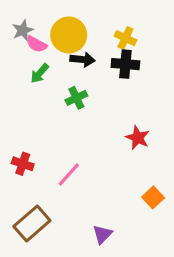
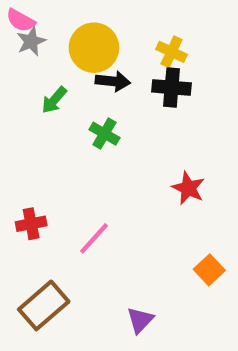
pink semicircle: (36, 44) -> (21, 20), moved
green cross: (76, 98) -> (104, 134), turned -35
red cross: (23, 164) -> (31, 224), turned -30

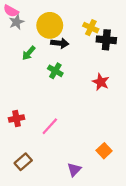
black cross: (172, 87) -> (106, 40), moved
red star: (188, 188) -> (101, 82), moved
orange square: (209, 270) -> (104, 151), moved
brown rectangle: (44, 305) -> (23, 162), size x0.7

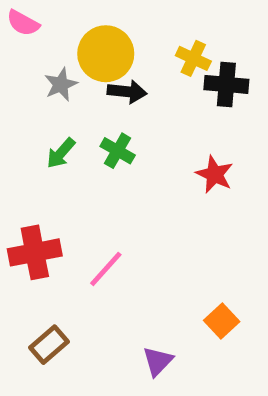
gray star: (16, 22) -> (61, 84), moved
green arrow: (29, 53) -> (61, 153), moved
red cross: (16, 119) -> (35, 252), size x1.5

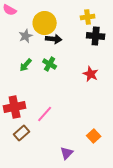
yellow cross: (193, 58) -> (88, 17), moved, turned -32
brown rectangle: (49, 345) -> (22, 133), moved

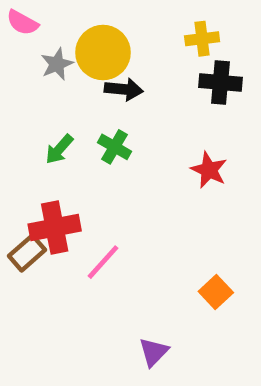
gray star: (26, 36) -> (57, 64), moved
red cross: (15, 107) -> (55, 228), moved
brown rectangle: (22, 133) -> (27, 253), moved
orange square: (94, 136) -> (216, 292), moved

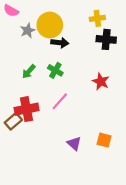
pink line: (103, 262) -> (60, 101), moved
orange square: (216, 292) -> (104, 140), turned -32
purple triangle: (154, 352) -> (74, 143), moved, turned -32

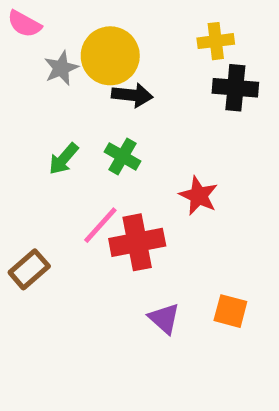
red star: (101, 81) -> (199, 196), moved
pink line: (60, 101) -> (100, 225), moved
red cross: (27, 109) -> (137, 242), moved

